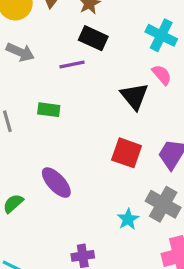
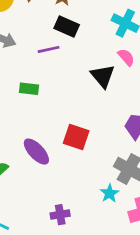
red square: (127, 153) -> (76, 137), moved
cyan star: (128, 219) -> (110, 193), moved

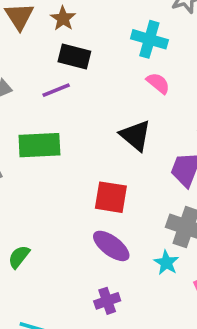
black triangle: (103, 76) -> (136, 136), moved
green rectangle: (29, 89) -> (39, 145), size x1.6
purple ellipse: (36, 152) -> (111, 246), moved

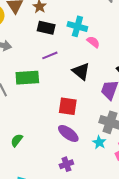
cyan cross: (149, 39) -> (77, 26), moved
purple line: (56, 90) -> (50, 55), moved

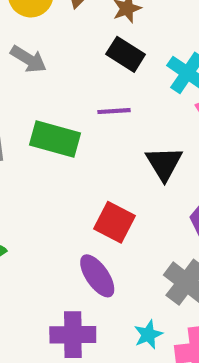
cyan star: (99, 142) -> (148, 335), moved
purple cross: (66, 164) -> (73, 335), size x1.5

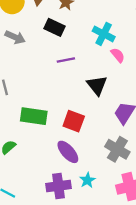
black rectangle: (126, 54) -> (55, 27), moved
green rectangle: (55, 139) -> (34, 116), moved
cyan star: (148, 335) -> (87, 180), moved

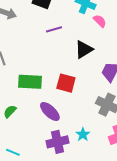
black triangle: (97, 85) -> (84, 49), turned 42
purple ellipse: (68, 152) -> (50, 112), moved

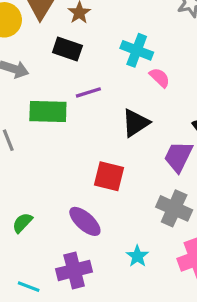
green rectangle: (30, 82) -> (48, 112), moved
purple cross: (58, 142) -> (74, 270), moved

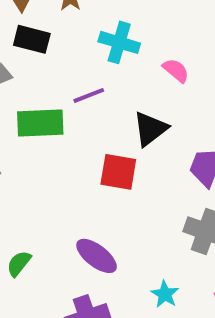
black rectangle: (67, 49) -> (32, 39), moved
cyan cross: (137, 50) -> (119, 42), moved
red square: (109, 176) -> (118, 172), moved

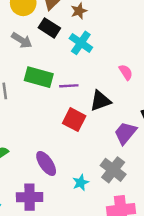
cyan cross: (119, 42) -> (81, 43), moved
purple line: (89, 95) -> (69, 86), moved
cyan star: (165, 294) -> (81, 183), moved

